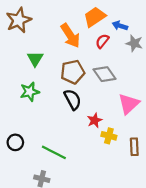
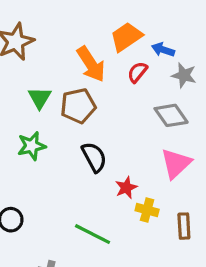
brown pentagon: (73, 72) -> (78, 106), moved
gray diamond: (105, 74) -> (171, 115), moved
green line: (54, 152) -> (93, 234), moved

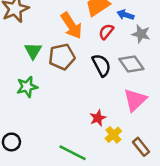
black semicircle: (94, 157) -> (101, 65), moved
yellow cross: (147, 210) -> (113, 135), turned 35
brown rectangle: (184, 226) -> (141, 147), turned -36

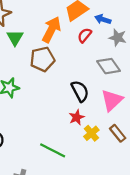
orange arrow: (71, 26) -> (51, 30), turned -120
green triangle: (33, 51) -> (15, 38), moved
black semicircle: (101, 65) -> (80, 91), moved
brown rectangle: (141, 147) -> (118, 133), moved

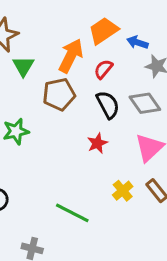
red semicircle: (85, 35) -> (103, 69), moved
black semicircle: (80, 91) -> (108, 105), moved
red star: (77, 117) -> (97, 143), moved

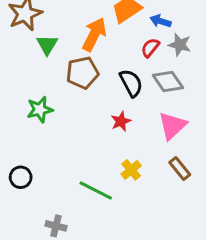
red semicircle: (103, 69) -> (150, 48), moved
yellow cross: (123, 191) -> (131, 170), moved

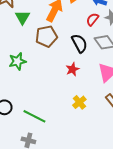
green line: (96, 191) -> (34, 116), moved

